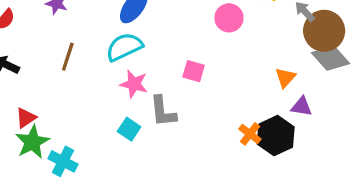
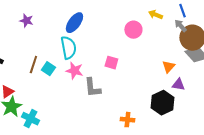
cyan semicircle: (124, 47) -> (68, 48), turned 105
brown line: (68, 57) -> (33, 65), moved
cyan square: (129, 129) -> (48, 69), moved
orange cross: (250, 134) -> (127, 120), moved, turned -32

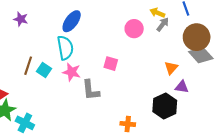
gray arrow: (180, 26) -> (163, 24), moved, turned 80

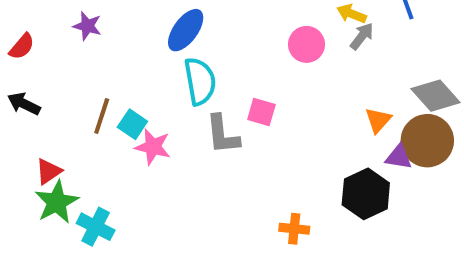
brown circle: (197, 37) -> (427, 141), moved
cyan semicircle: (65, 48) -> (200, 81), moved
pink star: (72, 72) -> (153, 147), moved
gray L-shape: (91, 90) -> (223, 135), moved

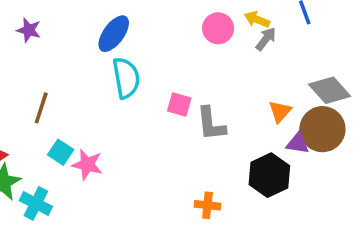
pink circle: (306, 44) -> (218, 28), moved
cyan square: (132, 124) -> (61, 152), moved
gray L-shape: (223, 135) -> (211, 124), moved
pink star: (153, 147) -> (87, 165), moved

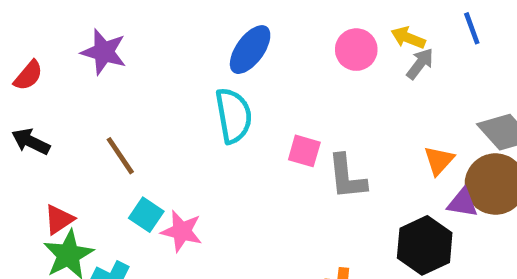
purple star: (29, 30) -> (104, 52), size x1.4
blue ellipse: (114, 34) -> (250, 50), moved
brown line: (41, 108) -> (120, 156), turned -52

